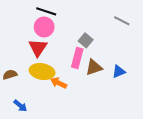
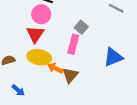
brown triangle: (94, 67) -> (70, 75), moved, turned -30
blue triangle: (119, 72) -> (113, 57), size x1.5

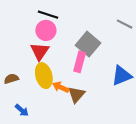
gray square: (81, 27) -> (88, 44), size x1.6
yellow ellipse: (39, 57) -> (44, 76), turned 65

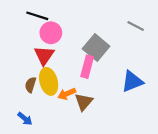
black line: (48, 15) -> (37, 16), moved
brown semicircle: (11, 79) -> (31, 85), moved, turned -56
orange arrow: (61, 87) -> (67, 94), turned -49

